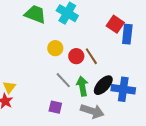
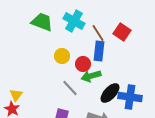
blue rectangle: (127, 34) -> (99, 51), moved
brown line: (91, 56) -> (98, 33), moved
green arrow: (82, 86) -> (91, 76), moved, turned -96

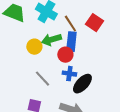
red circle: (83, 64) -> (65, 55), moved
green arrow: (91, 76) -> (51, 40), moved
blue cross: (130, 97) -> (69, 74), moved, size x0.6

